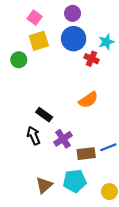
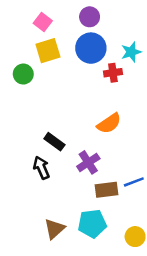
red cross: (92, 59) -> (113, 73), turned -32
purple cross: (63, 139) -> (88, 162), moved

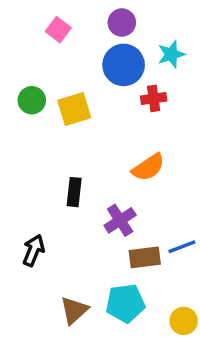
yellow square: (48, 51) -> (74, 109), moved
cyan star: (131, 52) -> (171, 54), moved
black rectangle: (54, 142) -> (74, 192), turned 60
black arrow: (41, 168) -> (34, 250), moved, turned 45

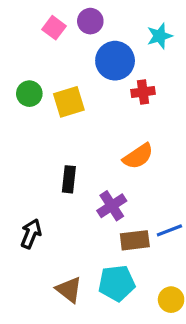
purple circle: (122, 23) -> (90, 21), moved
cyan star: (171, 54) -> (160, 36), moved
brown triangle: (74, 310) -> (69, 290), turned -40

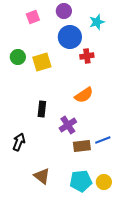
purple circle: (90, 21) -> (64, 11), moved
pink square: (54, 28) -> (33, 17), turned 32
cyan pentagon: (117, 283) -> (81, 181), moved

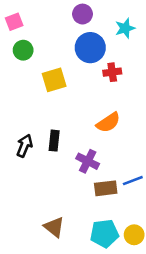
pink square: (33, 17) -> (14, 22), moved
green circle: (18, 57) -> (23, 50), moved
purple cross: (68, 125) -> (88, 161), turned -30
black arrow: (19, 142) -> (24, 146), moved

